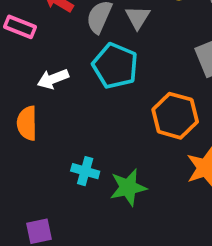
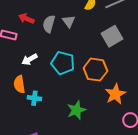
cyan pentagon: (115, 66) -> (63, 63), moved
cyan cross: (85, 171) -> (34, 98), moved

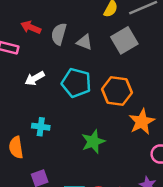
gray triangle: (69, 21) -> (84, 42), moved, turned -32
gray square: (112, 36) -> (124, 40), moved
orange semicircle: (19, 84) -> (16, 147), moved

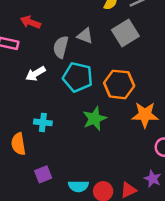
gray semicircle: (59, 34) -> (61, 47), moved
orange star: (142, 122) -> (145, 115), turned 30
green star: (93, 142) -> (95, 119), moved

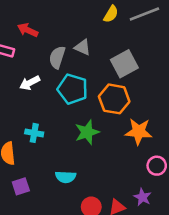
gray square: (125, 33) -> (124, 64), moved
purple square: (43, 174) -> (21, 186), moved
cyan semicircle: (78, 186) -> (66, 177), moved

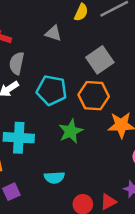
gray triangle: (83, 47) -> (53, 33), moved
gray semicircle: (57, 57) -> (17, 63), moved
cyan cross: (34, 133) -> (19, 138), size x1.6

